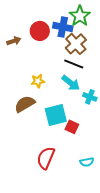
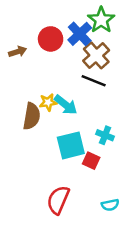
blue cross: (63, 27) -> (80, 34), turned 36
cyan arrow: (71, 83) -> (66, 105), moved
cyan cross: (90, 97) -> (105, 135), moved
brown semicircle: (25, 104) -> (32, 116), moved, turned 130

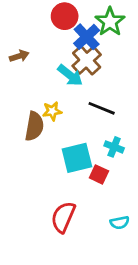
red circle: (51, 39) -> (65, 16), moved
brown cross: (96, 55) -> (87, 60), moved
black line: (94, 81) -> (102, 108), moved
cyan arrow: (66, 105) -> (70, 75), moved

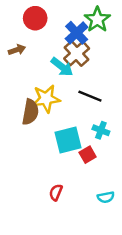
red circle: (65, 16) -> (35, 18), moved
yellow star: (52, 111) -> (46, 99), size x1.6
red square: (99, 174) -> (88, 155), turned 35
red semicircle: (63, 217) -> (56, 192), size x0.6

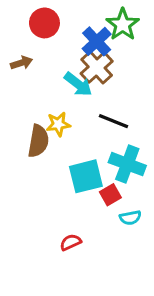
yellow star: (46, 99) -> (58, 124), size x0.7
cyan cross: (101, 130) -> (127, 164), size x1.6
red semicircle: (56, 192) -> (71, 242), turned 42
cyan semicircle: (106, 197) -> (130, 218), moved

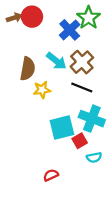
brown arrow: (21, 63) -> (14, 18), moved
brown cross: (97, 67) -> (82, 62), moved
brown semicircle: (38, 141) -> (28, 69), moved

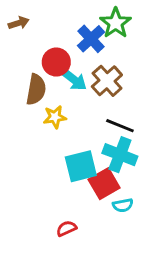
red circle: (32, 17) -> (56, 62), moved
black line: (82, 88) -> (120, 126), moved
red square: (80, 141) -> (104, 184), size x1.5

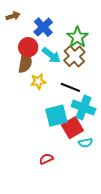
green star: (116, 23) -> (77, 37), moved
blue cross: (91, 39) -> (43, 27), moved
red circle: (56, 62) -> (28, 47), moved
black line: (120, 126) -> (70, 87), moved

